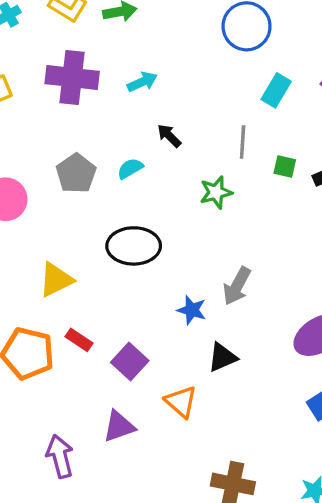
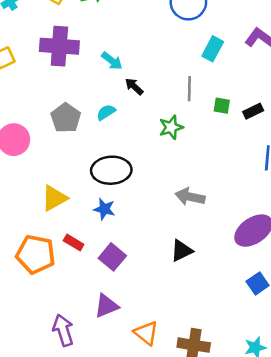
cyan arrow: (142, 82) -> (112, 61), moved, turned 65
gray arrow: (237, 286) -> (190, 197), turned 76
blue star: (192, 310) -> (104, 209), moved
orange triangle: (181, 402) -> (146, 333), moved

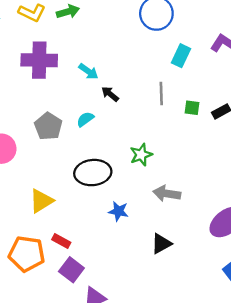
green star: (171, 127) -> (141, 155), moved
blue star: (104, 209) -> (118, 211), moved
purple square: (112, 257) -> (71, 270), moved

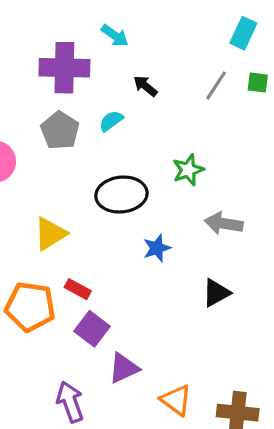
purple cross: (39, 60) -> (64, 68), moved
cyan arrow: (88, 71) -> (115, 36), moved
gray line: (161, 94) -> (216, 85), turned 35
green square: (192, 108) -> (258, 83), moved
blue star: (118, 211) -> (157, 248), turned -30

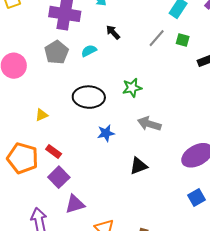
yellow triangle: (50, 234) -> (42, 115), size x0.6

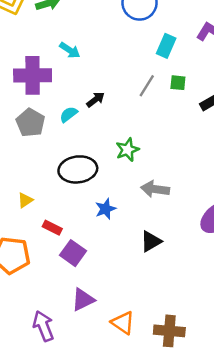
black arrow: (113, 32) -> (96, 100), moved, turned 105
red rectangle: (54, 152) -> (52, 228), moved
purple square: (59, 177) -> (73, 253), moved

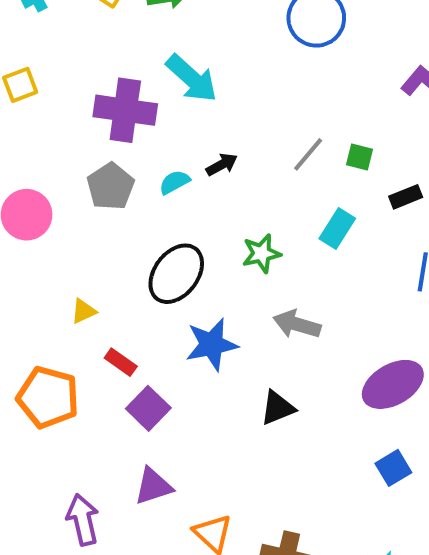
cyan rectangle: (166, 46) -> (337, 228), moved
cyan arrow: (70, 50) -> (192, 78), size x1.6
black ellipse: (78, 169) -> (176, 274), turned -54
blue star: (105, 209) -> (212, 344), size x1.5

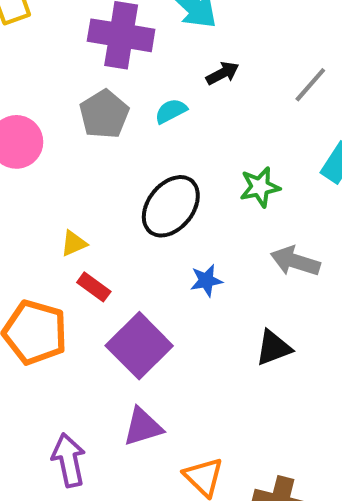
black arrow: (222, 165) -> (223, 73), moved
blue star: (212, 344) -> (206, 281), size x0.6
red rectangle: (121, 362) -> (94, 287), moved
purple square: (148, 408) -> (139, 346), size x1.4

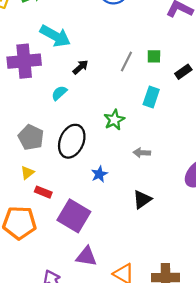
gray pentagon: (104, 114) -> (31, 137), moved
gray arrow: (295, 261) -> (142, 153), size x0.7
purple triangle: (143, 427) -> (86, 256), turned 40

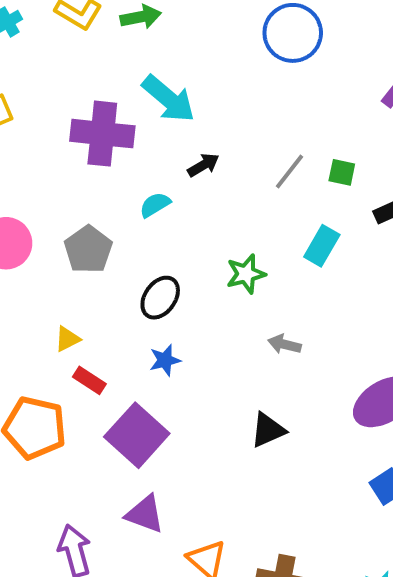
gray pentagon: (31, 137) -> (88, 250), moved
black ellipse: (72, 141) -> (160, 298), size x0.7
blue star: (99, 174) -> (165, 360), moved

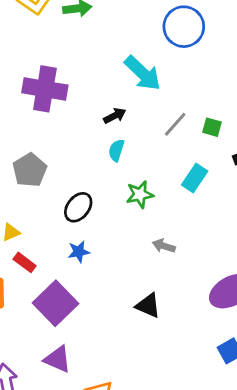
cyan arrow: (169, 99) -> (143, 73), moved
cyan semicircle: (155, 205) -> (116, 150), moved, turned -45
black triangle: (268, 430) -> (148, 306), turned 44

